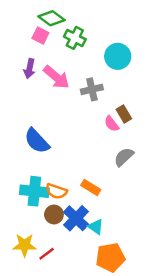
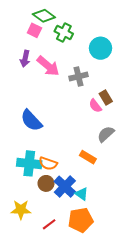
orange rectangle: (91, 188) -> (88, 157), moved
red line: (47, 254) -> (49, 224), moved
orange pentagon: (110, 257) -> (81, 220), moved

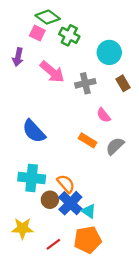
purple arrow: (25, 59) -> (18, 57), moved
brown rectangle: (106, 97) -> (123, 83), moved
orange rectangle: (88, 157) -> (88, 140), moved
orange semicircle: (48, 163) -> (66, 184), moved, turned -150

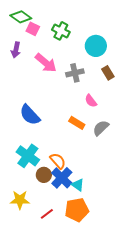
green diamond: (48, 17) -> (21, 17), moved
cyan cross: (32, 178) -> (28, 156), turned 30

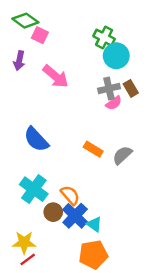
green cross: (61, 31) -> (104, 38), moved
gray cross: (75, 73) -> (109, 88), moved
pink semicircle: (91, 101) -> (114, 103), moved, turned -88
red line: (47, 214) -> (28, 259), moved

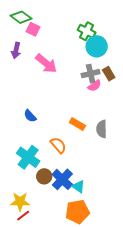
blue semicircle: (36, 139) -> (30, 116), size x0.6
gray semicircle: (122, 155) -> (102, 129), turned -48
orange semicircle: (70, 195) -> (58, 145), moved

